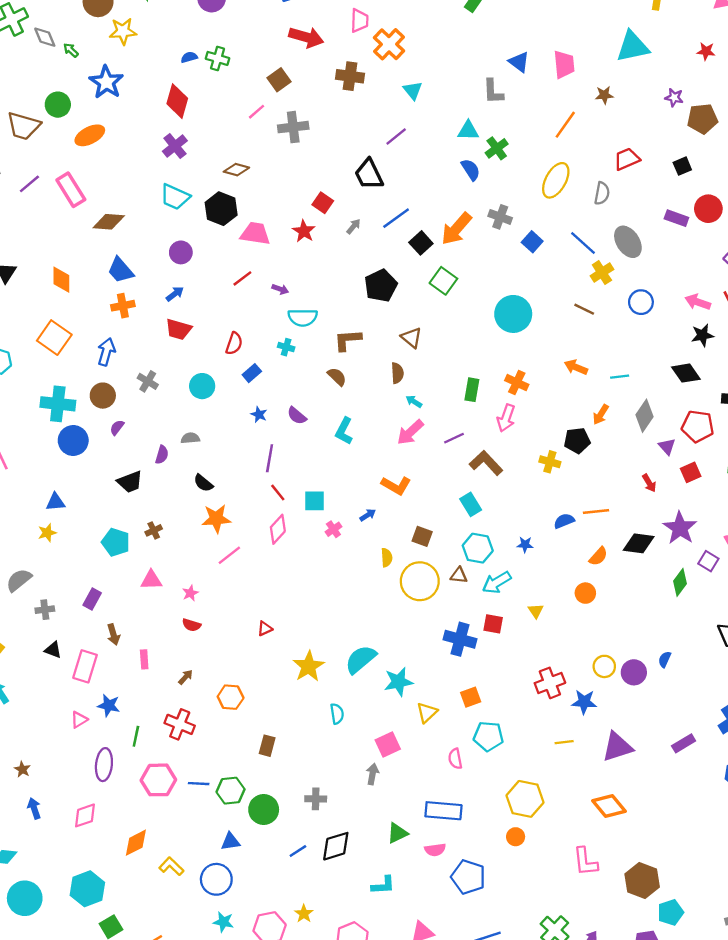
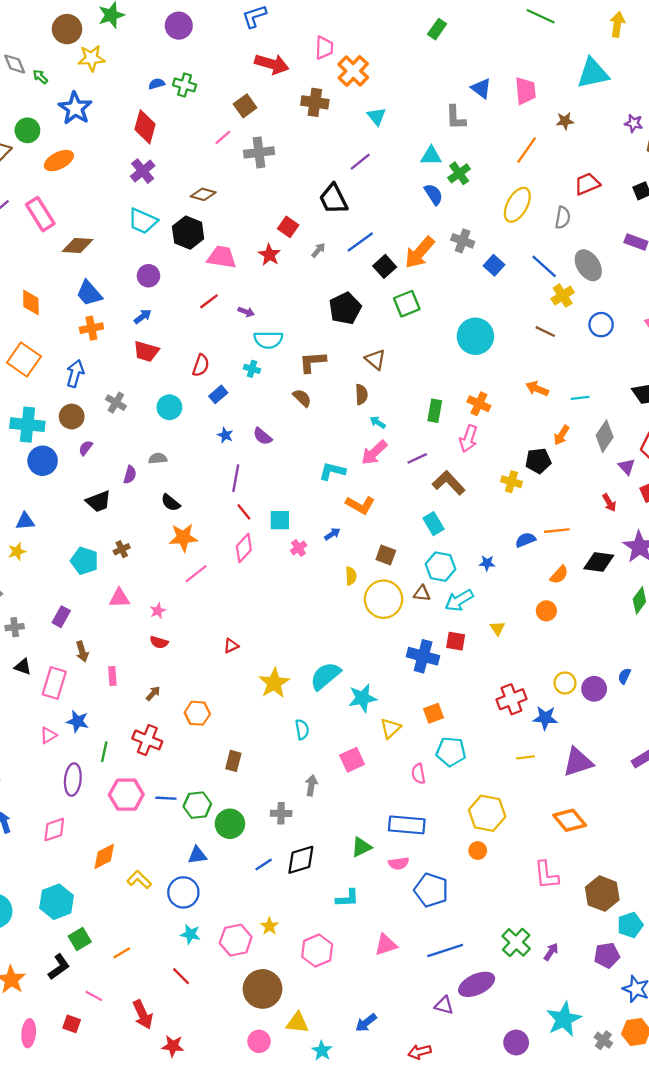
green square: (443, 281) -> (407, 304), turned 32
cyan L-shape: (344, 431) -> (332, 471), moved, turned 76
gray arrow: (372, 774) -> (311, 785), moved

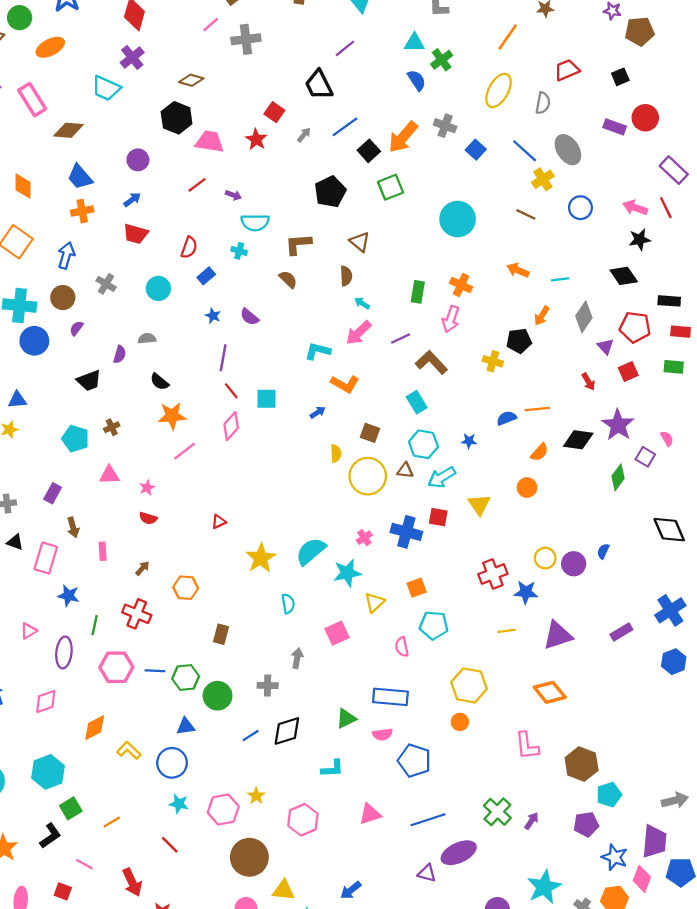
cyan trapezoid: (143, 221) -> (106, 88), moved
pink cross: (299, 548) -> (364, 538), moved
yellow triangle: (498, 628) -> (479, 505), size x1.5
pink triangle: (48, 735) -> (29, 631), moved

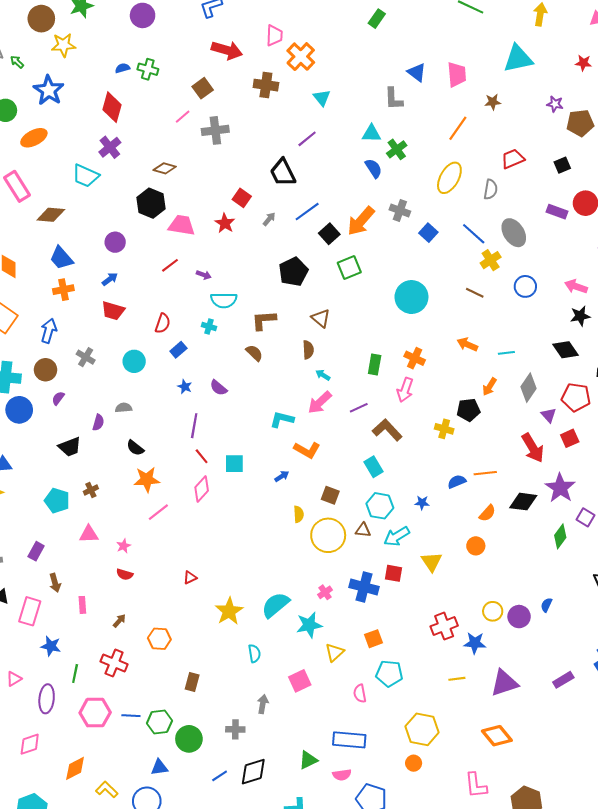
red arrow: (588, 382) -> (533, 448), size x1.8

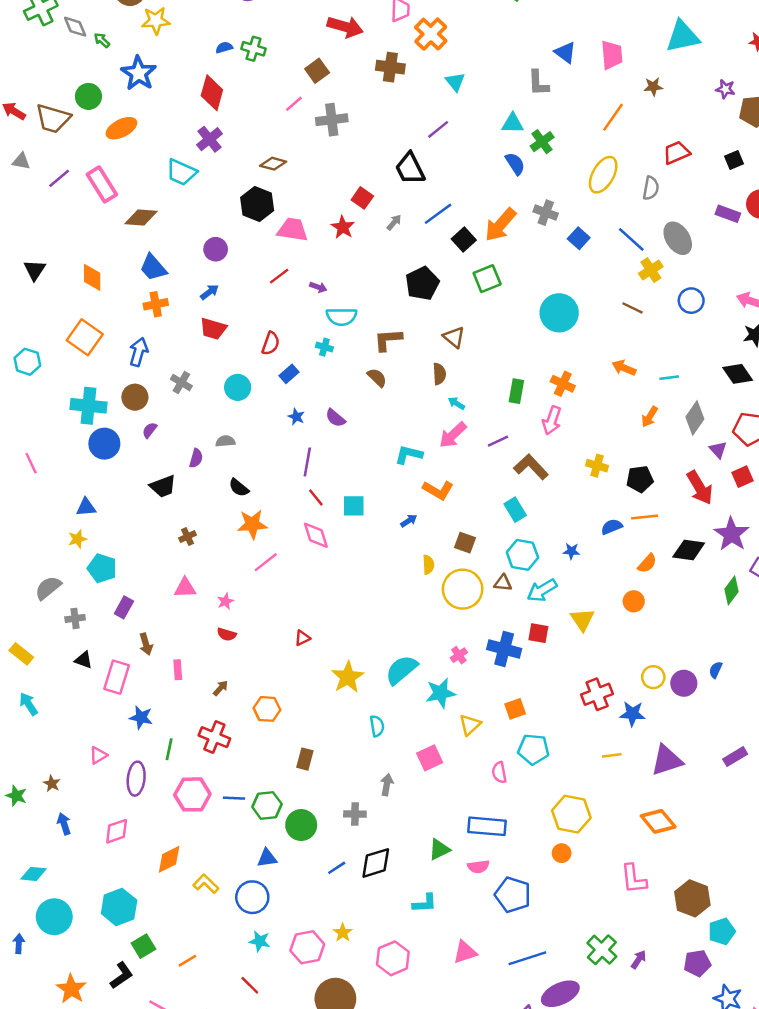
black pentagon: (468, 410) -> (640, 479), moved
pink diamond: (202, 489) -> (316, 535), turned -60
cyan pentagon: (57, 501) -> (102, 568), moved

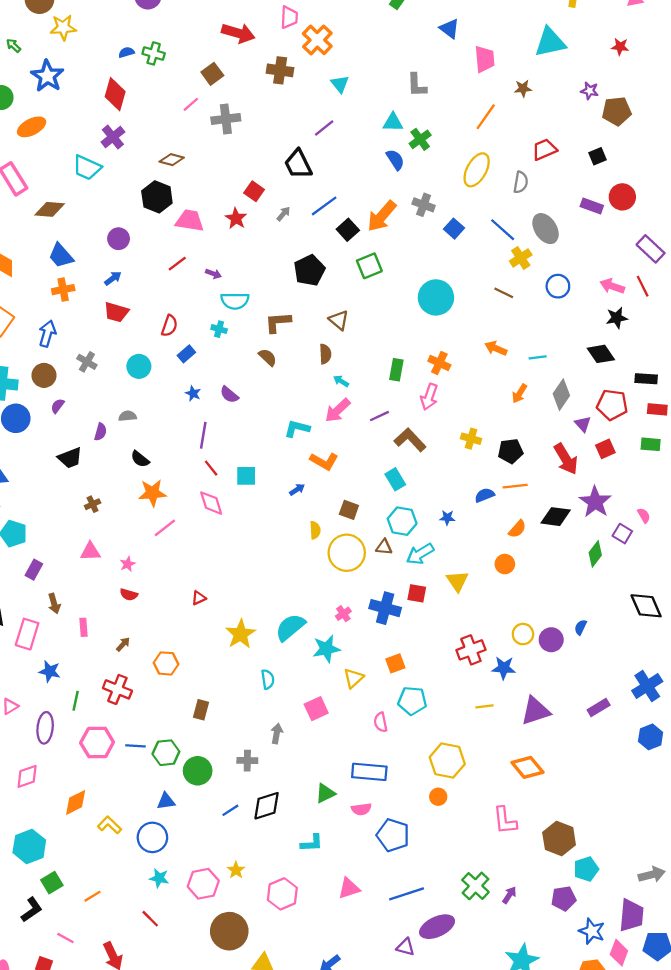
blue triangle: (565, 52) -> (450, 29), moved

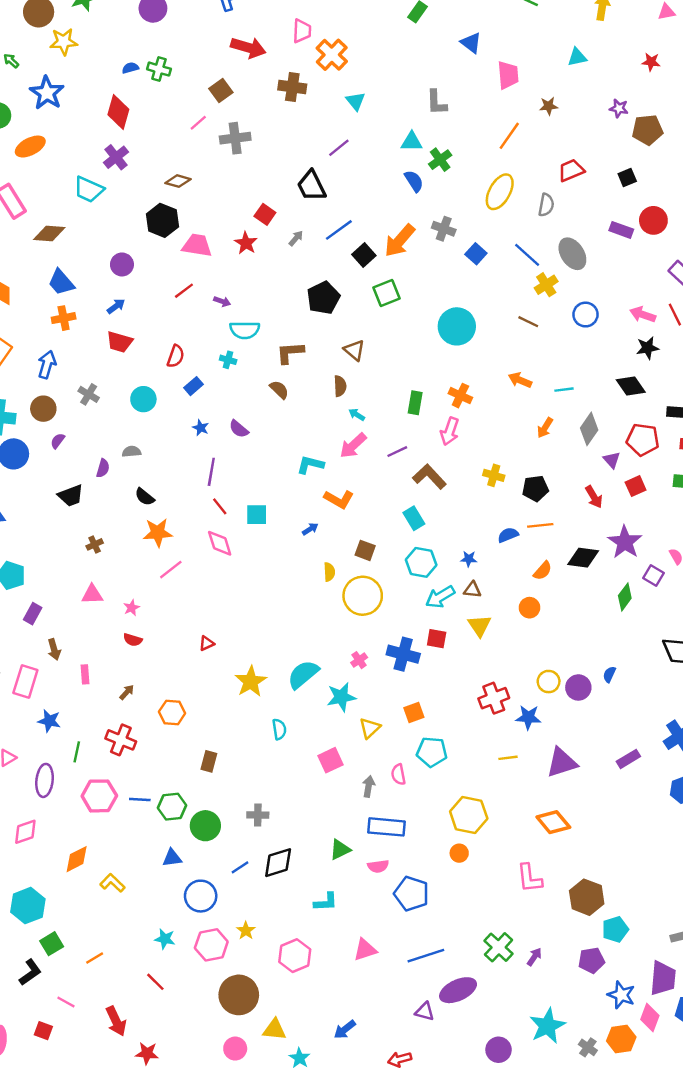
cyan triangle: (550, 42) -> (577, 57), size x0.6
red arrow: (566, 459) -> (594, 497), size x0.7
brown triangle: (384, 547) -> (472, 590), moved
gray arrow: (277, 733) -> (369, 786), moved
blue circle: (152, 837) -> (201, 896), moved

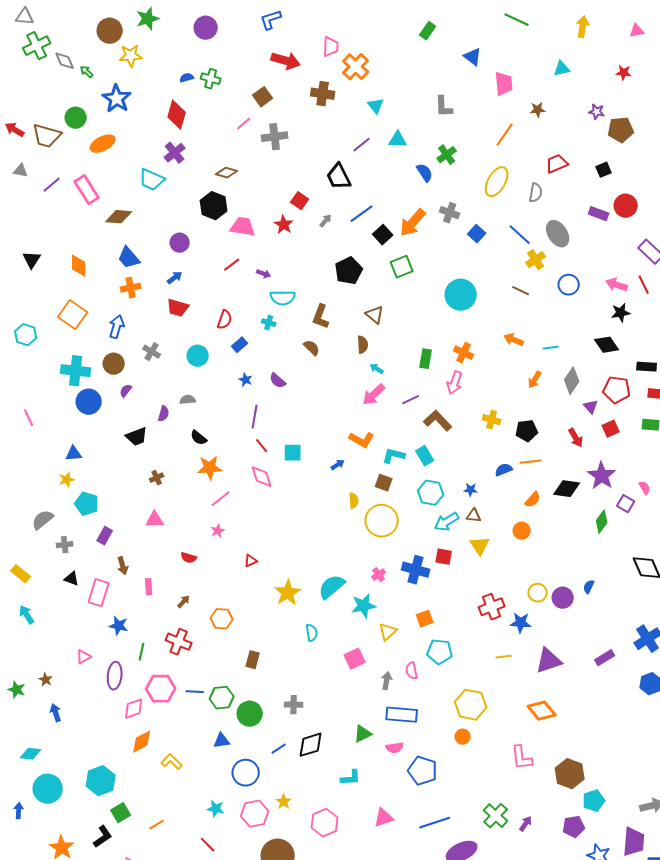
cyan triangle: (412, 142) -> (398, 140), moved
brown L-shape: (290, 353) -> (321, 317), turned -65
cyan L-shape: (310, 465) -> (394, 456), moved
pink star: (132, 608) -> (218, 531), moved
pink diamond: (25, 832) -> (134, 709), moved

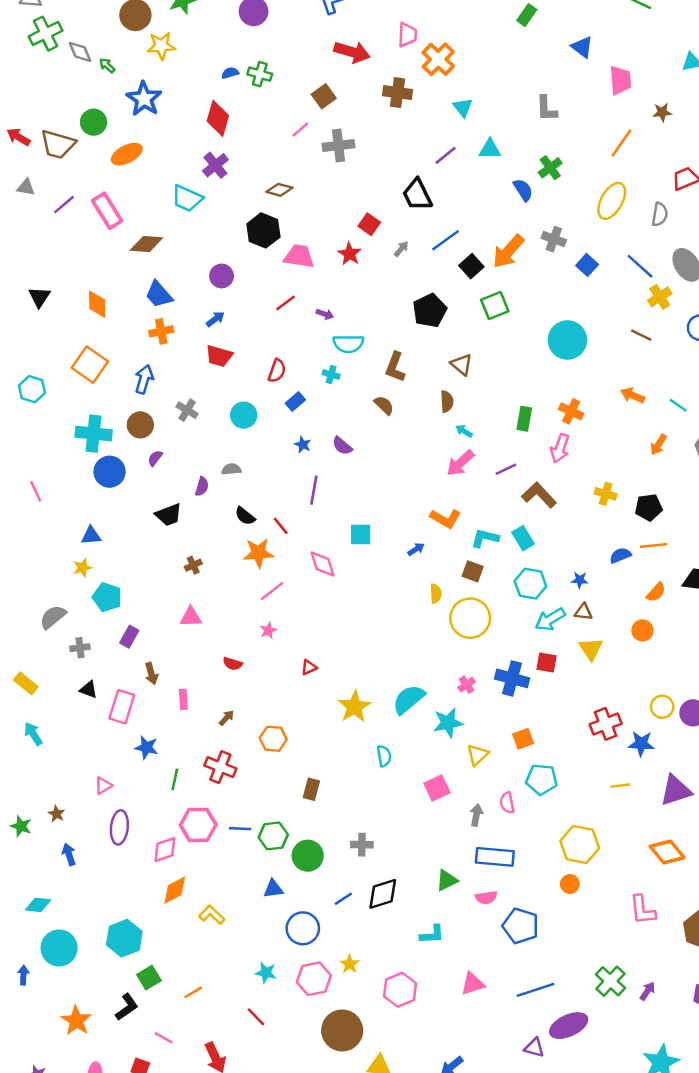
cyan line: (551, 348) -> (678, 405), turned 42
red line: (262, 446) -> (281, 526), moved
purple ellipse: (115, 676) -> (119, 827), moved

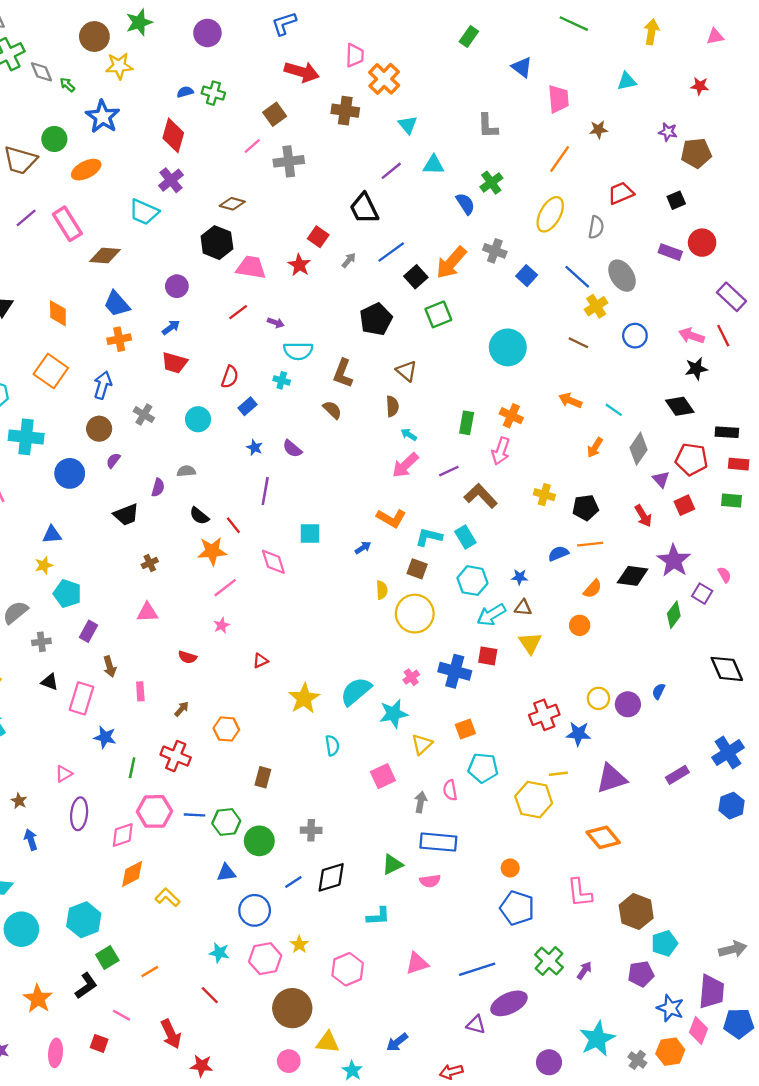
cyan cross: (94, 434) -> (26, 437), moved
yellow hexagon: (580, 845) -> (534, 800), moved
blue pentagon: (521, 926) -> (517, 908), moved

